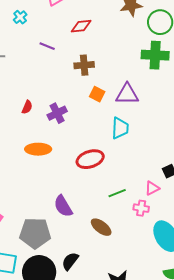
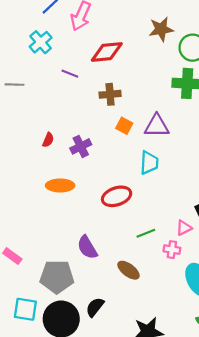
cyan cross: (20, 17) -> (41, 42), size x1.5
red diamond: (81, 26) -> (107, 52), size x1.4

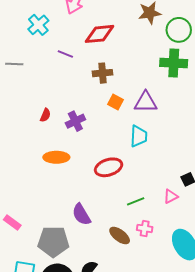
pink cross: (172, 250) -> (145, 228), moved

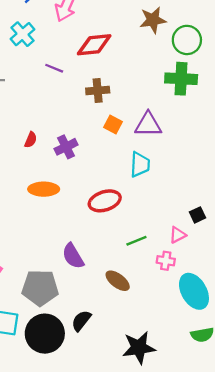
pink cross: (145, 228) -> (166, 261), moved

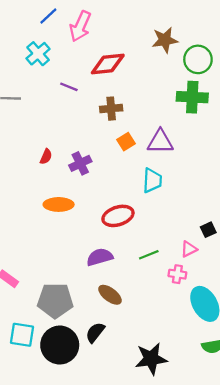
orange square: (113, 125) -> (126, 142), turned 30
purple semicircle: (73, 256) -> (100, 257), moved, turned 105
brown ellipse: (118, 281) -> (110, 295), moved

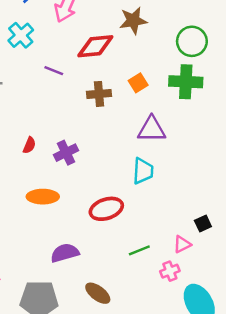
brown star: (165, 40) -> (133, 21), moved
orange square: (126, 142) -> (138, 83), moved
purple semicircle: (100, 257) -> (65, 253), moved
pink cross: (177, 274) -> (170, 271), turned -30

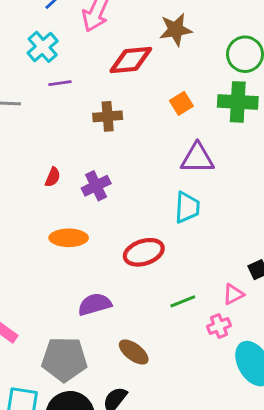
purple line: (54, 71) -> (60, 83), moved, turned -30
brown cross: (99, 94) -> (108, 116), moved

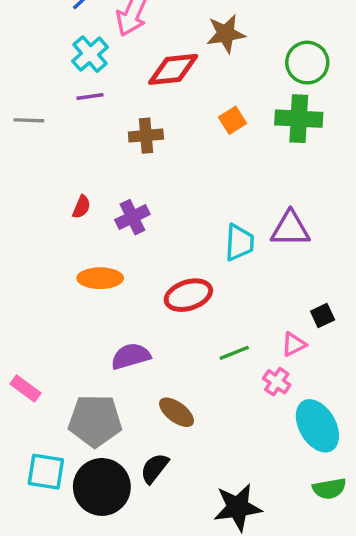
cyan cross: (43, 47) -> (90, 54), moved
purple triangle: (197, 158) -> (290, 229), moved
pink cross: (219, 326) -> (277, 382), turned -35

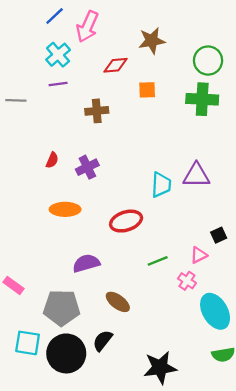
red diamond: (173, 69) -> (115, 65), size x0.7
orange square: (233, 120) -> (147, 90), moved, turned 30

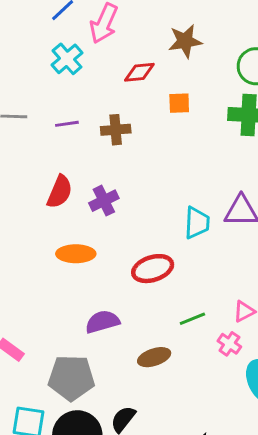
purple line: (58, 84) -> (67, 124), moved
red semicircle: (52, 160) -> (60, 192), size x1.6
brown ellipse: (118, 302) -> (154, 357), moved, turned -55

